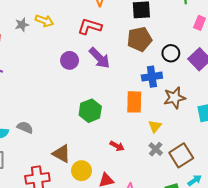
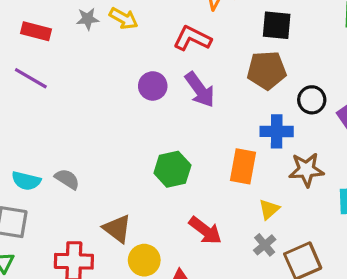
red arrow: (117, 146) -> (205, 231), size x1.5

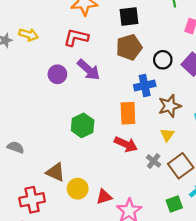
yellow triangle: (269, 209) -> (167, 135), moved
red arrow: (205, 231) -> (126, 144), moved

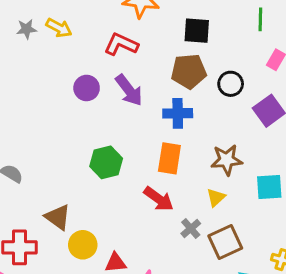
black circle: (163, 60) -> (231, 84), moved
blue cross: (145, 86) -> (178, 113), moved

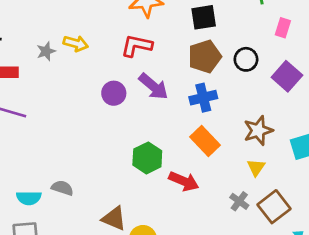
orange rectangle: (169, 158) -> (205, 141), turned -40
red arrow: (159, 199) -> (184, 181), moved

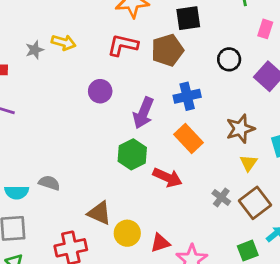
brown pentagon: (205, 57) -> (167, 50), moved
purple arrow: (153, 86) -> (143, 113), moved, turned 72
yellow triangle: (256, 167) -> (249, 163), moved

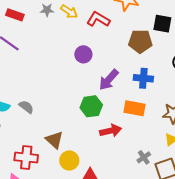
red L-shape: (123, 45) -> (98, 19), moved
orange rectangle: (189, 138) -> (134, 108), turned -55
red arrow: (167, 177) -> (111, 131), turned -55

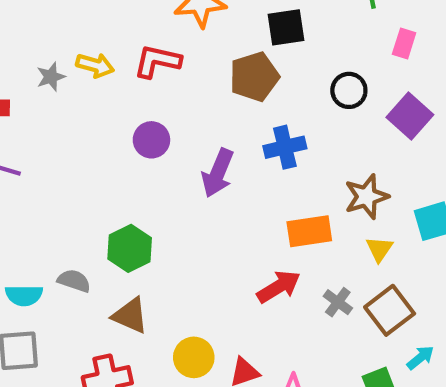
green hexagon: (91, 106) -> (130, 248), moved
orange rectangle: (134, 108) -> (309, 231), moved
red arrow: (111, 131) -> (279, 287), moved
brown triangle: (54, 140) -> (130, 315), moved

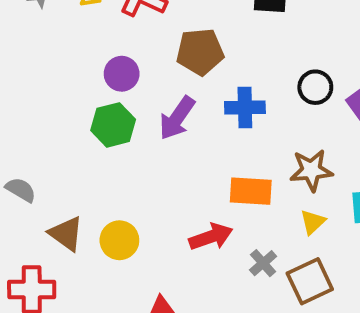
brown pentagon: (254, 77) -> (200, 52), moved
black circle: (349, 90) -> (315, 87), moved
green hexagon: (130, 248) -> (113, 125), moved
yellow circle: (194, 357) -> (119, 240), moved

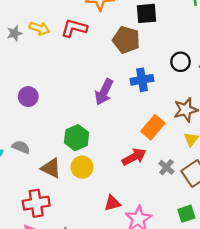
brown pentagon: (200, 52) -> (126, 40), moved, turned 30
purple circle: (122, 74) -> (28, 97), moved
green hexagon: (113, 125) -> (77, 138), moved
orange rectangle: (251, 191) -> (153, 127), turned -45

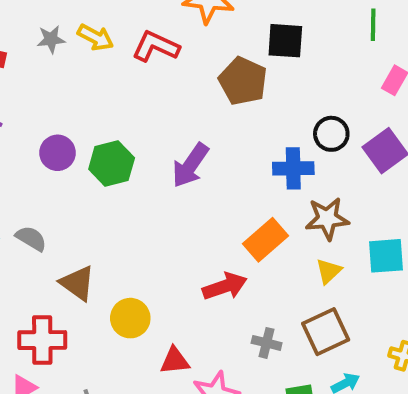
blue cross: (142, 80) -> (293, 168), moved
green hexagon: (77, 138) -> (112, 164), moved
yellow circle: (82, 167) -> (130, 318), moved
gray cross: (166, 167) -> (267, 343), moved, turned -35

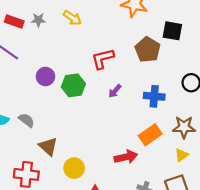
gray star: (51, 39) -> (38, 20), moved
red L-shape: (156, 46) -> (103, 59), moved, turned -45
purple arrow: (190, 165) -> (115, 91), size x0.6
blue cross: (293, 168) -> (154, 96), moved

